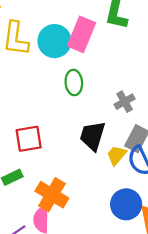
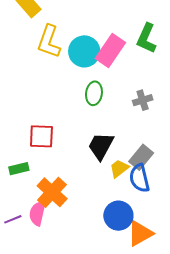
gray cross: (125, 102) -> (143, 100), moved

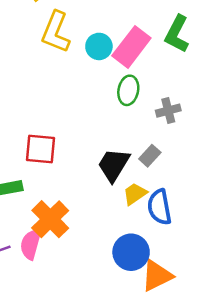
cyan circle: (84, 51) -> (99, 46), size x0.7
green ellipse: (94, 93) -> (128, 90), moved
gray rectangle: (141, 157) -> (150, 156), moved, size x0.7

